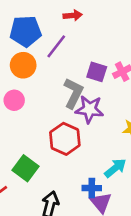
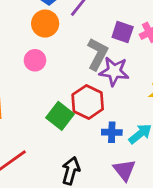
green square: (25, 168) -> (60, 116), moved
blue cross: (92, 188) -> (112, 132), moved

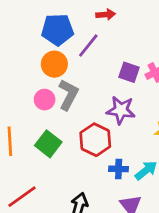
gray L-shape: (98, 54) -> (68, 95), moved
green square: (60, 116) -> (48, 144), moved

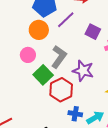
purple square: (129, 72) -> (93, 32), moved
gray L-shape: (68, 95) -> (59, 57), moved
green square: (48, 144) -> (43, 75), moved

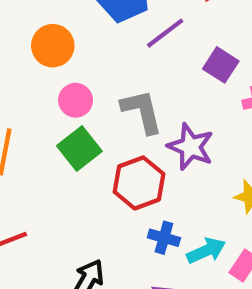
orange circle: (39, 30) -> (53, 46), moved
gray L-shape: (59, 57) -> (142, 111), turned -55
green square: (43, 75) -> (79, 149), moved

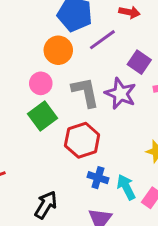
orange circle: (53, 46) -> (58, 50), moved
purple star: (191, 147) -> (121, 94), moved
cyan arrow: (206, 251) -> (126, 187), turned -95

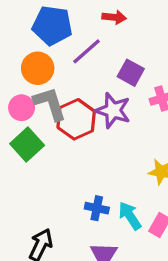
gray L-shape: (85, 92) -> (50, 104), moved
red hexagon: (82, 140) -> (76, 119), moved

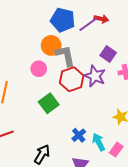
purple line: (86, 51) -> (88, 24), moved
gray L-shape: (50, 104) -> (65, 56), moved
green square: (27, 144) -> (49, 103), moved
blue cross: (97, 208) -> (79, 135), turned 32

